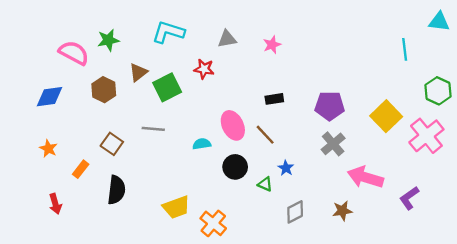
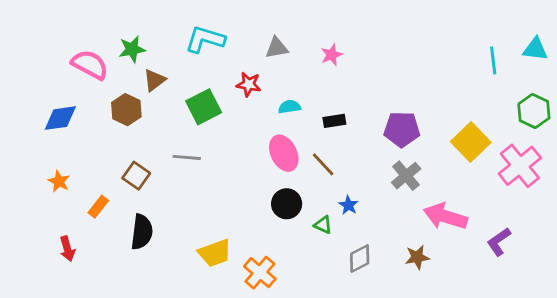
cyan triangle: (439, 22) -> (535, 49), moved
brown triangle: (138, 72) -> (154, 80), moved
cyan semicircle: (202, 144) -> (289, 107), moved

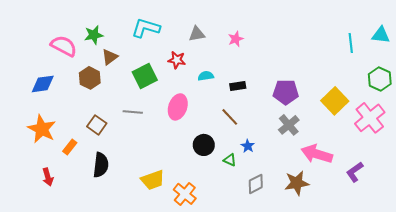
pink ellipse: (284, 153) -> (178, 107), moved, turned 45
orange star: (59, 181) -> (42, 129), size x1.8
brown star: (417, 257) -> (297, 183), size x1.4

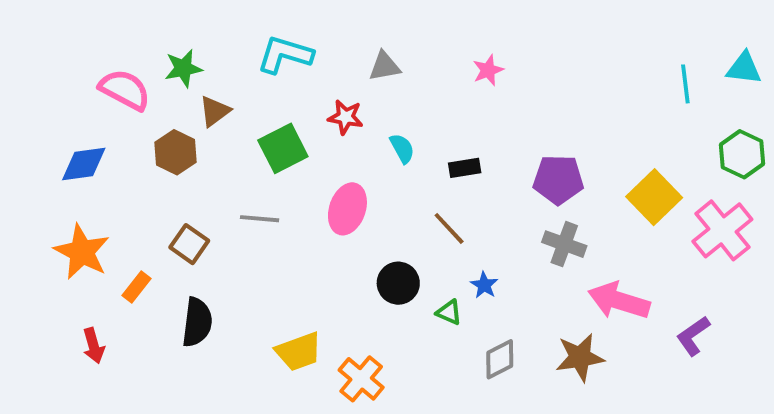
pink star: (236, 39) -> (488, 70), moved
cyan semicircle: (206, 76) -> (402, 148), turned 70
gray cross: (289, 125) -> (564, 244), turned -30

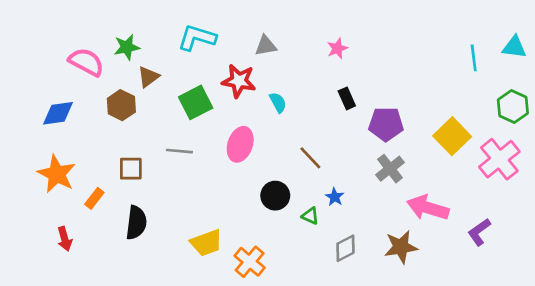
red star: (345, 117) -> (239, 81), size x1.4
black rectangle: (465, 168) -> (347, 98), moved, turned 75
brown square: (189, 244) -> (131, 169), turned -35
gray cross: (564, 244) -> (390, 169), turned 32

